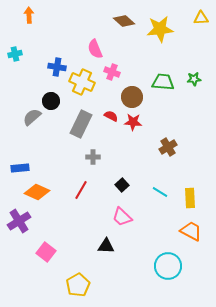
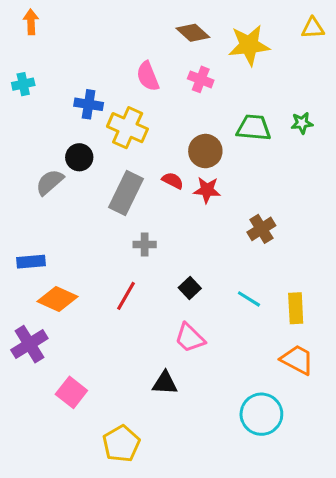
orange arrow: (29, 15) -> (31, 22), moved
pink cross: (112, 72) -> (201, 79), moved

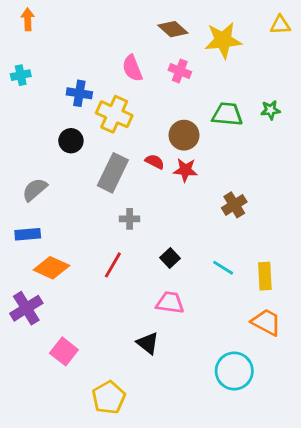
gray semicircle: (50, 182) -> (35, 190), moved
pink trapezoid: (190, 338) -> (170, 303), turned 144
black triangle: (165, 383) -> (148, 343), turned 35

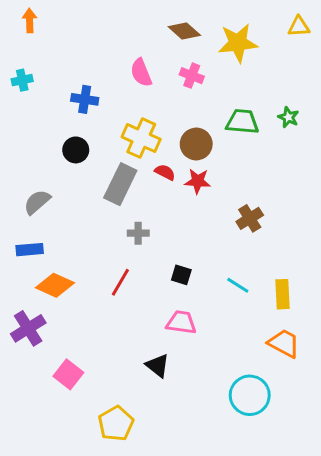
green star: (271, 110) -> (288, 117), turned 30
yellow cross: (114, 114) -> (141, 138), moved
black square: (170, 258) -> (181, 275), turned -30

